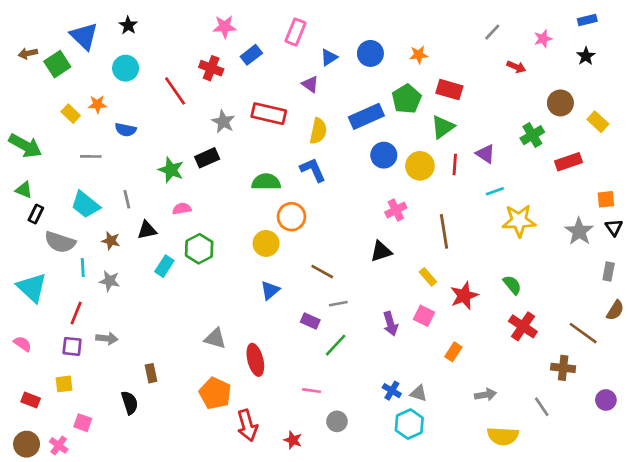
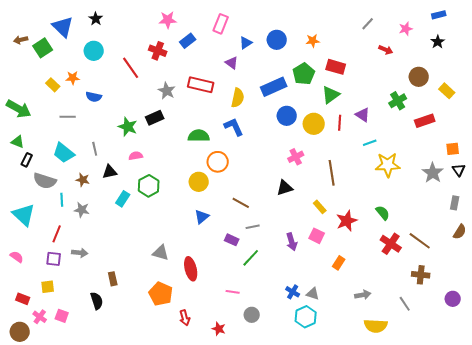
brown line: (583, 333) -> (420, 241), moved
red arrow: (247, 425) -> (185, 318), size x0.7
pink cross: (59, 445) -> (40, 317), moved

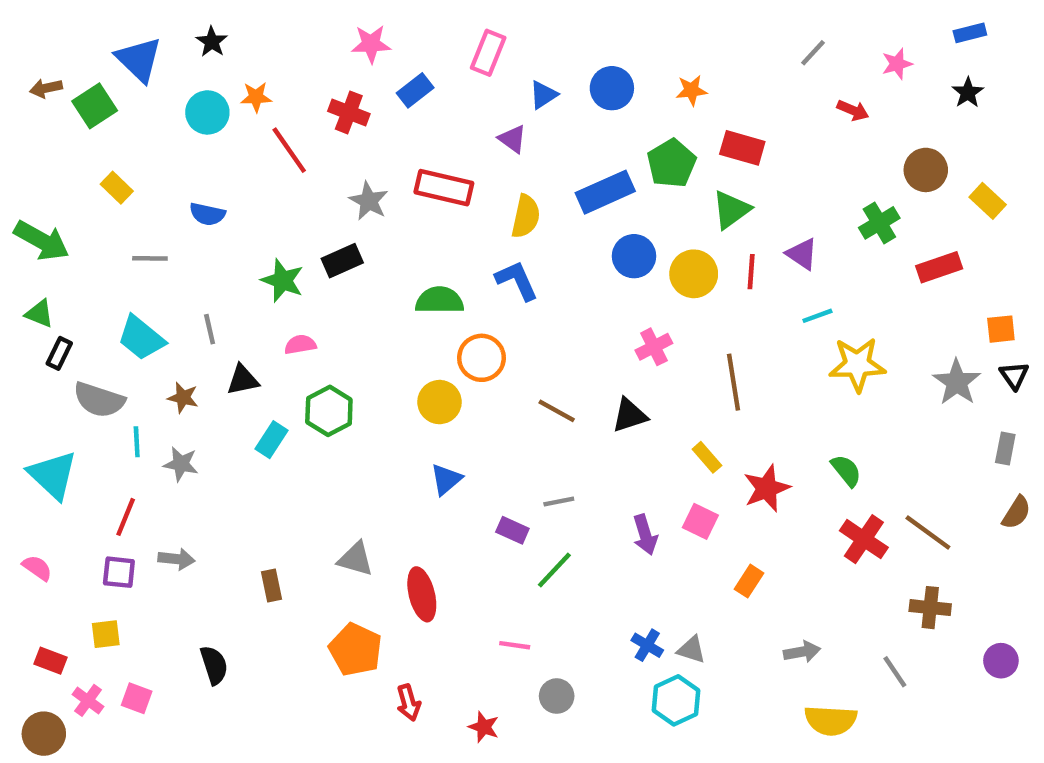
orange star: (73, 78) -> (256, 97), moved
brown line: (241, 203) -> (557, 411), moved
brown rectangle: (113, 279) -> (271, 585), moved

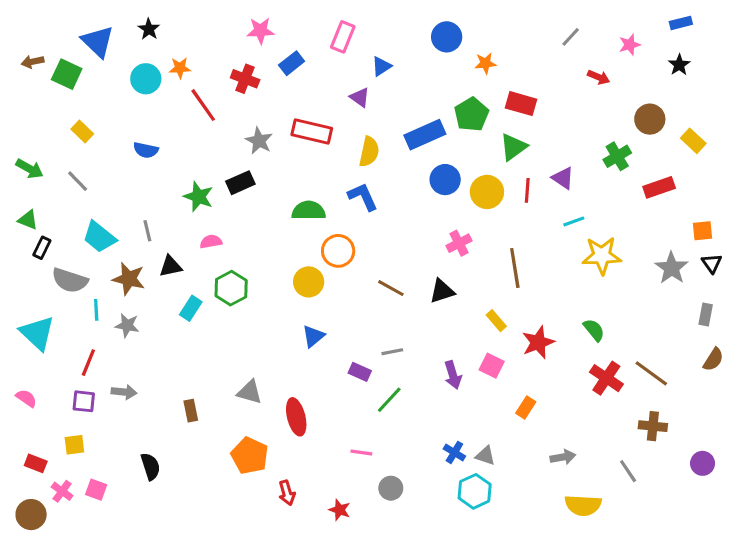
blue circle: (612, 88) -> (447, 37), moved
green square: (95, 106) -> (67, 74), turned -32
green arrow: (42, 241) -> (29, 169), size x0.7
gray line: (150, 258) -> (78, 181), moved, turned 45
brown star: (183, 398) -> (129, 279), size x1.5

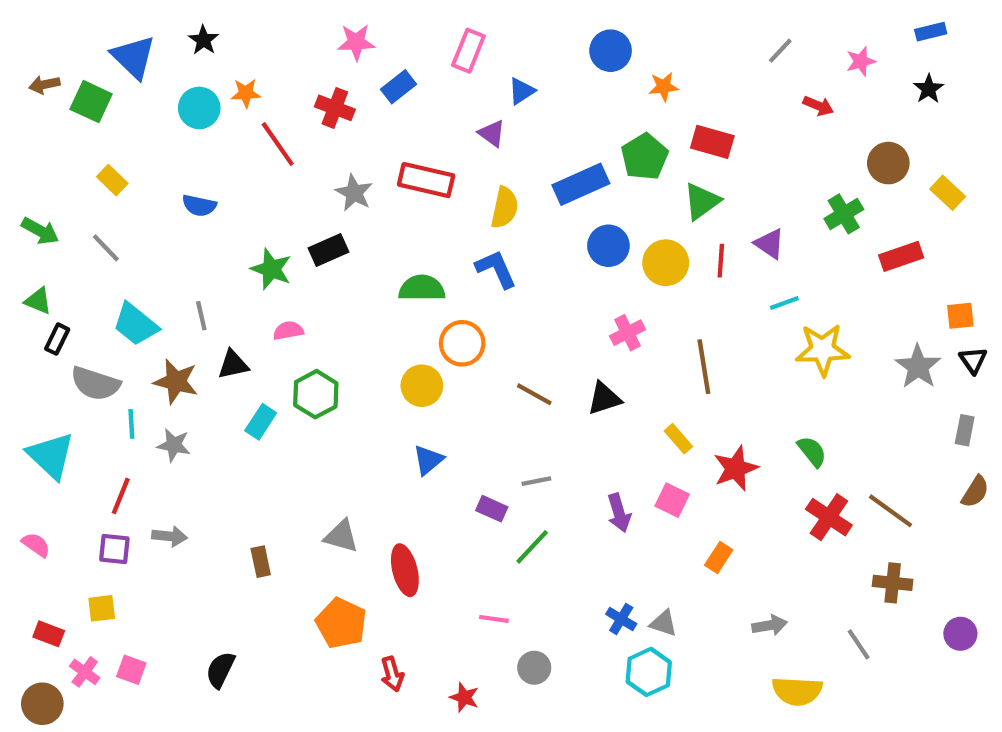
black semicircle: (150, 466) -> (220, 670), moved, turned -136

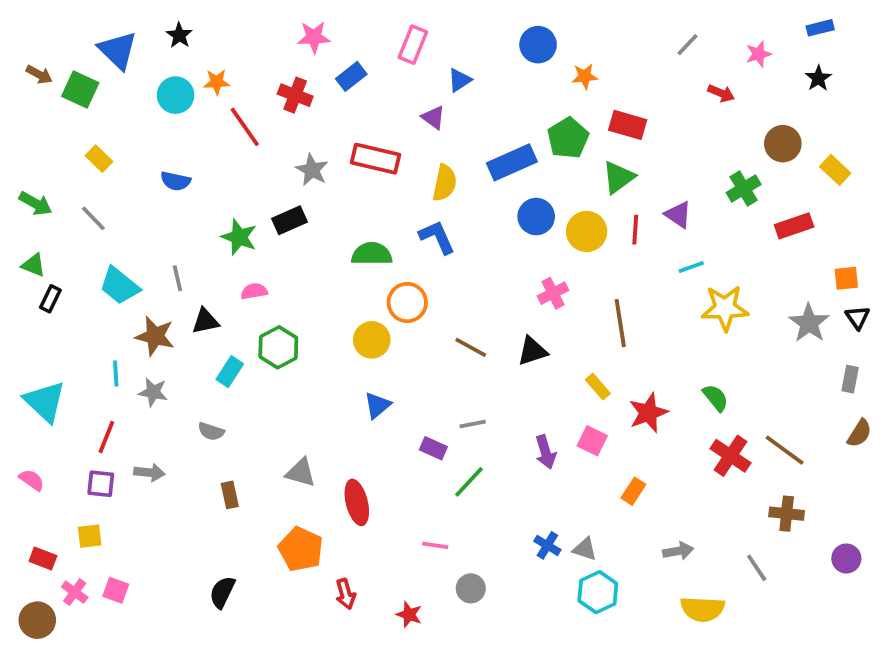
brown arrow: (44, 85) -> (39, 75), turned -140
gray semicircle: (95, 384) -> (211, 431), moved, size x0.6
black semicircle: (220, 670) -> (222, 592), moved
cyan hexagon: (649, 672) -> (598, 592), moved

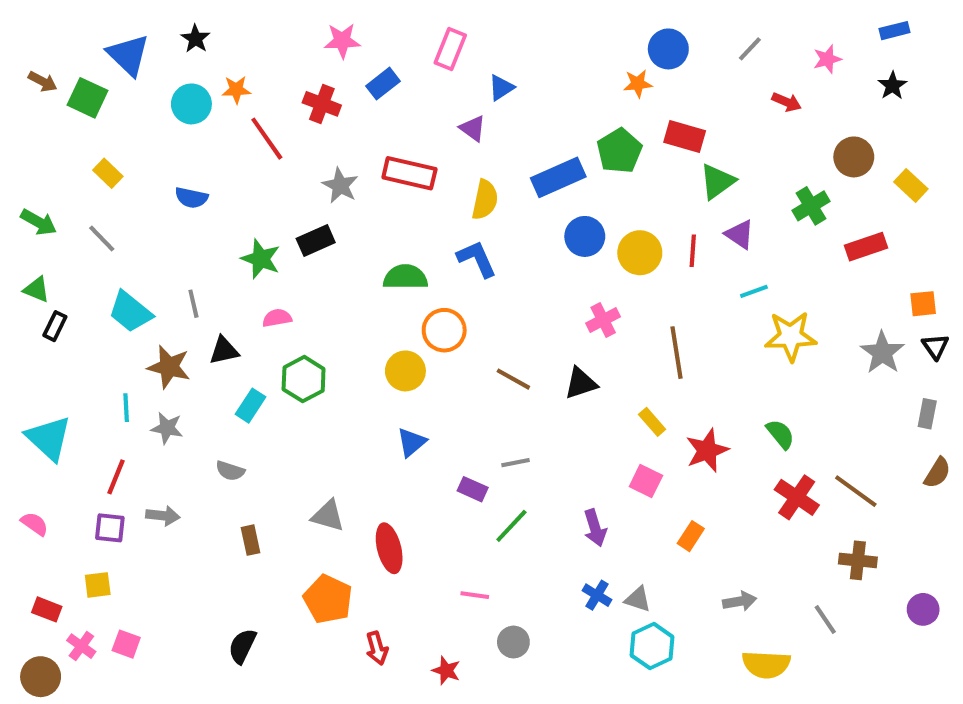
blue circle: (538, 45) -> (668, 49), moved
green triangle: (618, 177) -> (717, 181), moved
purple arrow: (546, 452) -> (595, 528), moved

